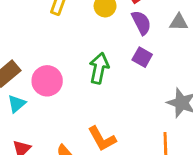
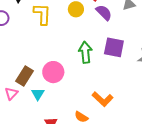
purple square: (142, 57) -> (114, 47), moved, size x1.5

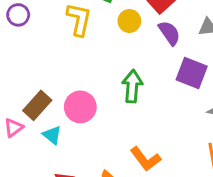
purple square: (114, 47) -> (192, 73), moved
cyan triangle: (38, 94) -> (52, 135), turned -32

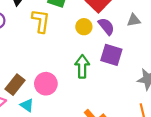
yellow circle: (129, 21) -> (84, 27), moved
purple square: (192, 73) -> (111, 55), moved

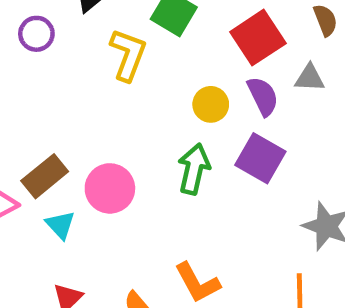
gray triangle: (134, 20) -> (310, 78), moved
yellow circle: (84, 27) -> (211, 104), moved

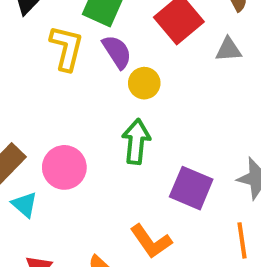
purple semicircle: (263, 96) -> (117, 52), moved
purple square: (260, 158) -> (191, 188), moved

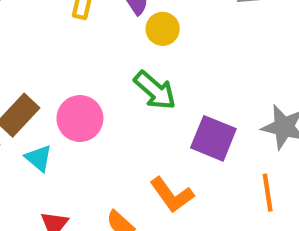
green arrow: (136, 142) -> (155, 90), turned 126

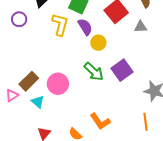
purple square: (213, 138) -> (122, 70), moved, turned 30

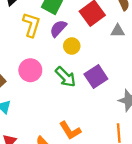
purple semicircle: (85, 27) -> (58, 28), turned -108
pink circle: (58, 84) -> (30, 70), moved

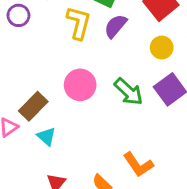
yellow circle: (72, 46) -> (162, 48), moved

